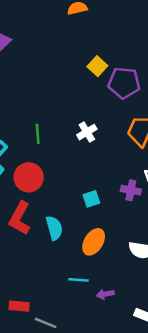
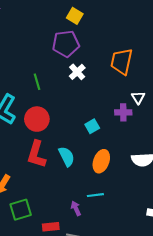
purple pentagon: (124, 83) -> (66, 44), moved
purple arrow: (105, 294) -> (76, 208), moved, turned 88

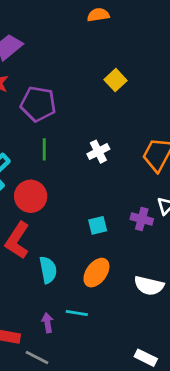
purple pentagon: (66, 44) -> (38, 104), moved
cyan semicircle: (67, 156) -> (48, 270), moved

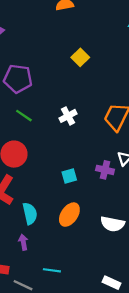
green line: (44, 149) -> (24, 116), turned -54
cyan line: (77, 313) -> (52, 270), moved
purple arrow: (47, 323) -> (23, 242), moved

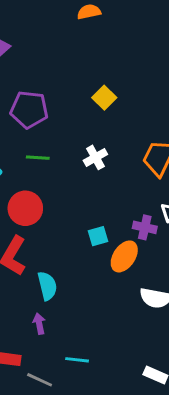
yellow square: (80, 57) -> (104, 98), moved
green line: (24, 116) -> (38, 158), turned -30
orange ellipse: (69, 215) -> (124, 256), moved

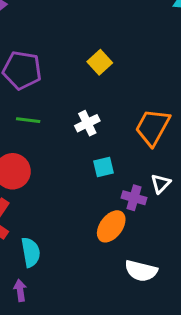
cyan square: (98, 236) -> (104, 167), moved

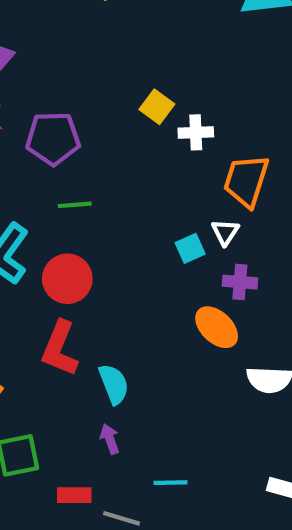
white cross: (87, 123) -> (196, 132), moved, turned 35
white triangle: (161, 184) -> (225, 232), moved
orange ellipse: (111, 226) -> (217, 327), turned -72

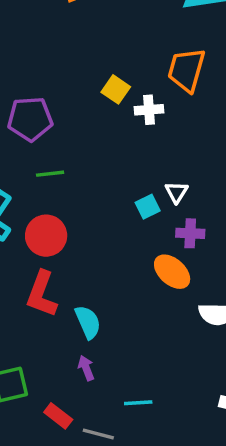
orange trapezoid: (246, 181) -> (186, 70), moved
red rectangle: (74, 495) -> (58, 416), turned 40

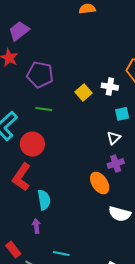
yellow square: (116, 89) -> (83, 93), moved
cyan square: (148, 207) -> (122, 114), moved
purple cross: (190, 233) -> (116, 164), turned -35

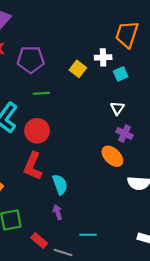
cyan square: (122, 114) -> (121, 74), moved
purple cross: (116, 164) -> (125, 133), turned -35

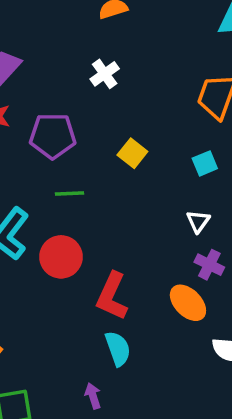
white cross: (103, 57) -> (105, 74), moved, turned -35
red L-shape: (33, 166) -> (112, 296), moved
cyan semicircle: (60, 184) -> (118, 349), moved

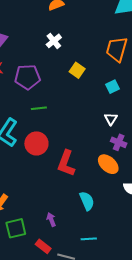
yellow square: (132, 153) -> (77, 70), moved
cyan semicircle: (118, 349) -> (87, 201), moved
purple arrow: (93, 396) -> (51, 220), moved

